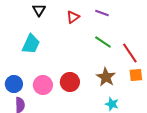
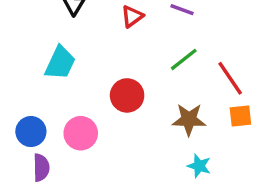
green line: (103, 42) -> (184, 59), turned -72
brown star: (106, 77) -> (189, 119), turned -30
red circle: (70, 82) -> (127, 95), moved

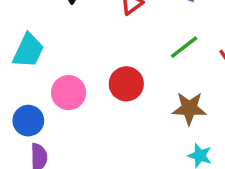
cyan trapezoid: (60, 63) -> (28, 51), moved
pink circle: (81, 133) -> (69, 93), moved

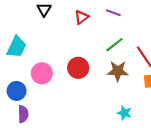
brown star: (189, 108) -> (118, 71), moved

